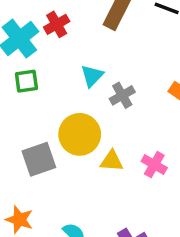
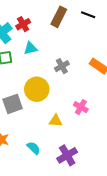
cyan triangle: (92, 76) -> (30, 48), moved, turned 32
yellow triangle: (112, 161) -> (56, 121), moved

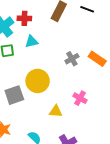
red cross: (23, 24) -> (24, 18), turned 32
gray cross: (62, 66) -> (72, 59), moved

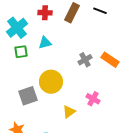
red cross: (24, 18) -> (45, 13), moved
yellow triangle: (56, 111) -> (69, 112), turned -40

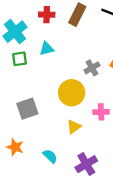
yellow circle: (51, 82) -> (72, 93), moved
pink cross: (93, 99) -> (101, 112), turned -32

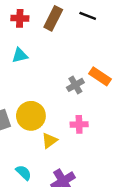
gray cross: (92, 68) -> (75, 85), moved
yellow circle: (72, 93) -> (31, 116), moved

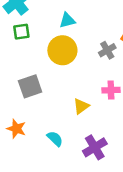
cyan triangle: (20, 55) -> (67, 20), moved
yellow circle: (31, 116) -> (62, 50), moved

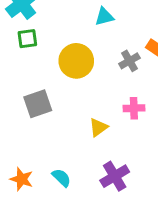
cyan triangle: (67, 20) -> (104, 17), moved
orange star: (16, 129) -> (22, 179), moved
cyan semicircle: (55, 139) -> (61, 178), moved

